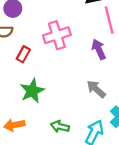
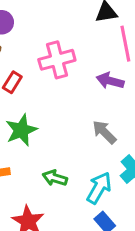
purple arrow: (99, 49) -> (110, 81), turned -54

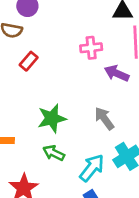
pink cross: (57, 60) -> (91, 48), moved, size x0.7
green star: (21, 130) -> (52, 118), moved

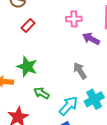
green star: (52, 118) -> (27, 67), moved, turned 30

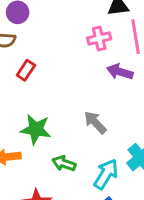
pink cross: (74, 19) -> (99, 38), moved
gray arrow: (80, 71) -> (95, 122), moved

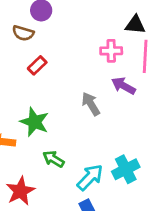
gray arrow: (95, 122) -> (91, 104), moved

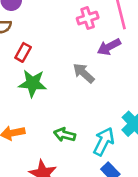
purple arrow: (124, 86) -> (109, 47), turned -40
green star: (34, 122) -> (33, 83), moved

